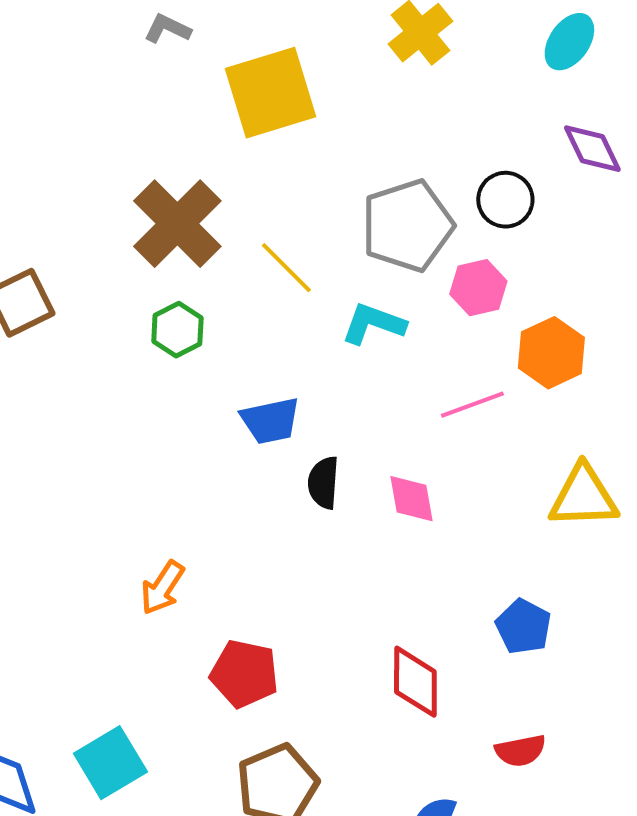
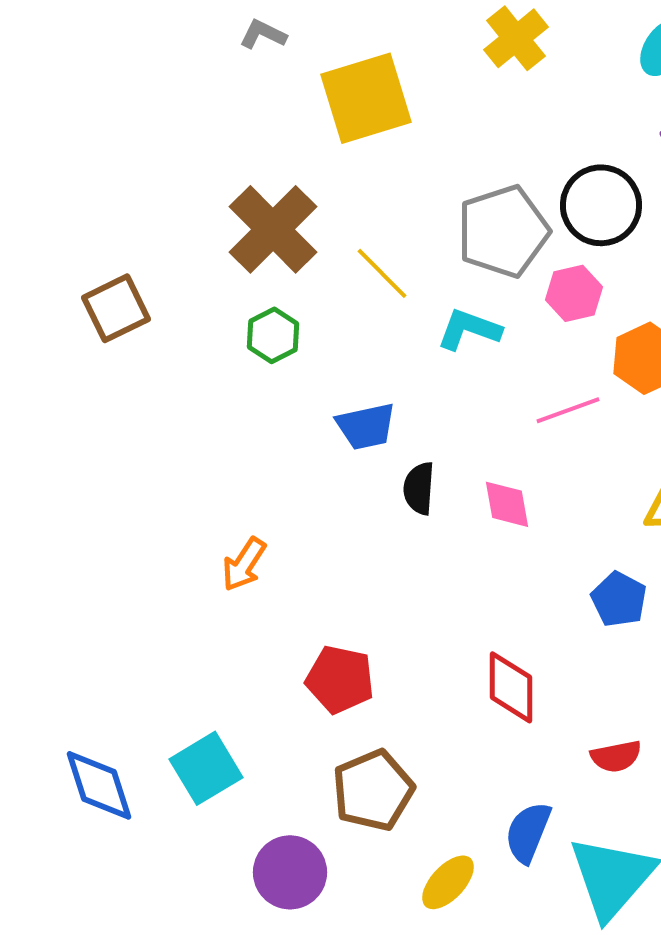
black circle: (505, 200) -> (601, 205), size x1.4
orange arrow: (162, 588) -> (244, 564), moved
blue pentagon: (523, 627) -> (619, 599), moved

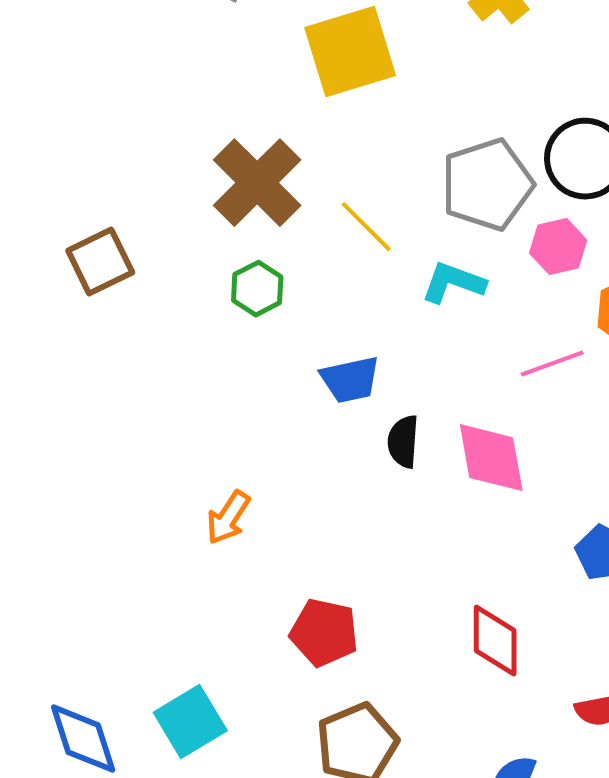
pink diamond: (507, 504) -> (491, 458), size x1.5

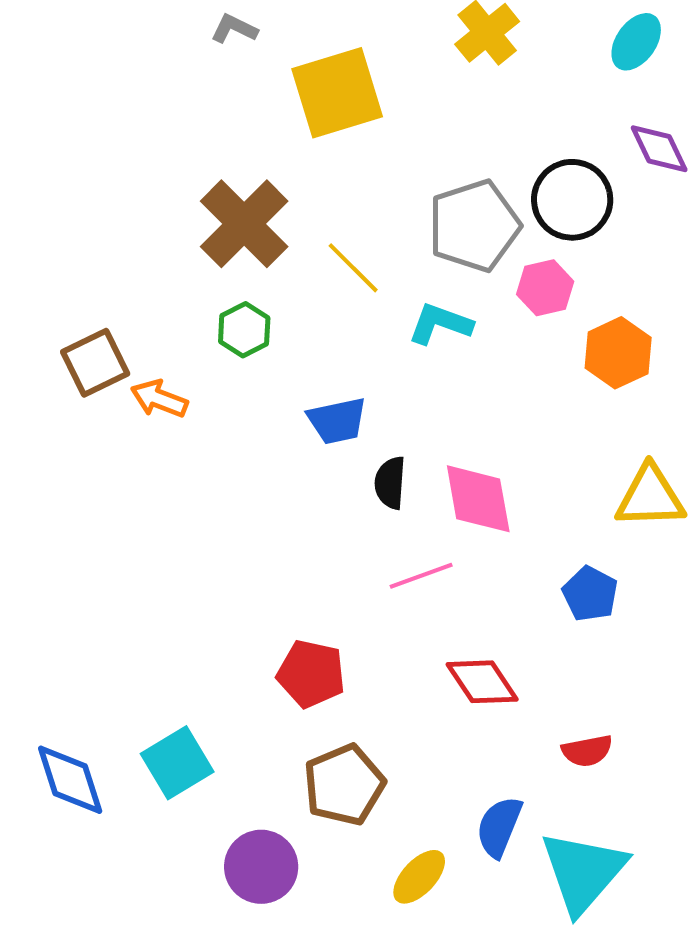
brown square: (100, 262) -> (95, 363), moved
pink line: (552, 364) -> (421, 576), moved
orange arrow: (228, 518) -> (159, 399), moved, turned 78
red diamond: (495, 641) -> (482, 682), turned -34

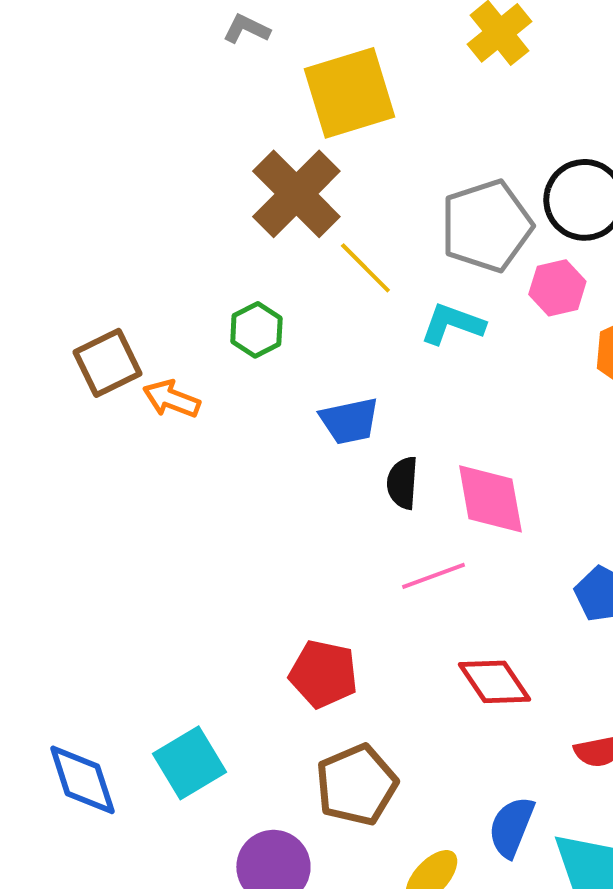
brown cross: (244, 224) -> (296, 194), moved

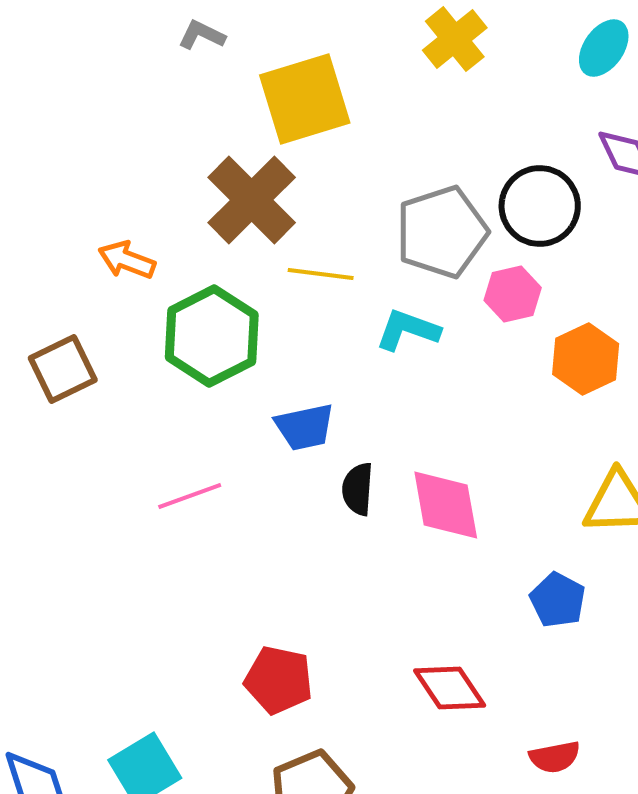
yellow line: (365, 268) -> (321, 274), turned -38
green hexagon: (256, 330) -> (212, 336), size x1.8
orange arrow: (171, 399) -> (127, 260), moved
pink line: (433, 576) -> (190, 496), moved

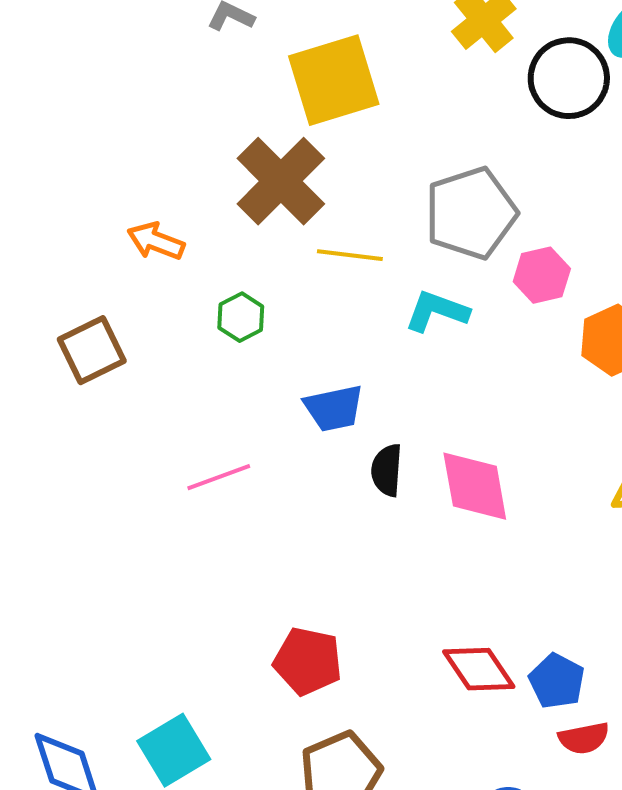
black circle: (540, 206) -> (569, 78), moved
green hexagon: (212, 336) -> (241, 317), size x0.5
blue pentagon: (558, 600) -> (557, 681), moved

